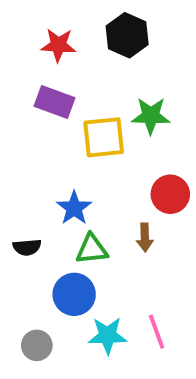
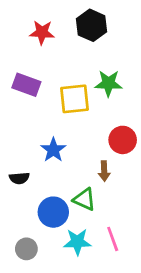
purple rectangle: (55, 102) -> (26, 85), moved
green triangle: (92, 249) -> (84, 199), moved, turned 30

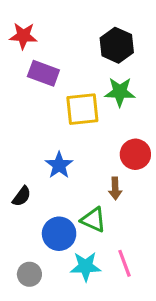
black hexagon: (91, 25) -> (117, 45), moved
red star: (42, 32) -> (23, 36), moved
purple rectangle: (26, 85) -> (43, 73), moved
black semicircle: (19, 178) -> (22, 196), turned -48

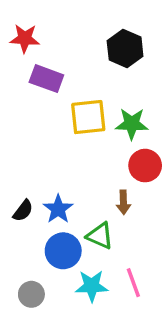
green star: (120, 92) -> (132, 124), moved
blue star: (59, 165) -> (58, 209), moved

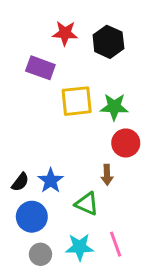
red star: (25, 38) -> (65, 33), moved
blue circle: (63, 251) -> (32, 217), moved
gray circle: (31, 294) -> (40, 254), moved

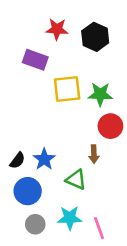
pink line: (116, 244) -> (99, 228), moved

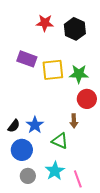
purple rectangle: (35, 60) -> (27, 59), moved
cyan star: (70, 218) -> (55, 171), turned -30

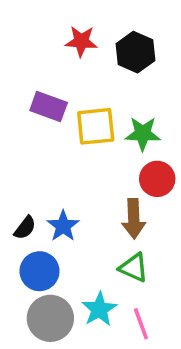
brown arrow: (74, 121) -> (134, 219), size x1.5
green triangle: (60, 141) -> (134, 268), moved
gray circle: (28, 176) -> (50, 318), size x1.6

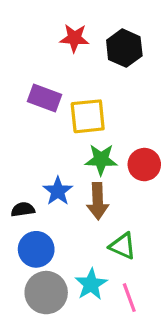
green star: (143, 134) -> (101, 160), moved
brown arrow: (134, 219) -> (98, 201), moved
blue star: (63, 226) -> (58, 191), moved
black semicircle: (25, 228) -> (23, 209), turned -135

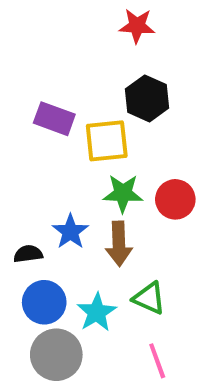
red star: (74, 38) -> (137, 26), moved
black hexagon: (124, 48) -> (147, 98), moved
cyan star: (91, 284) -> (97, 312), moved

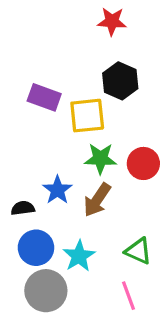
brown arrow: (119, 244) -> (97, 200), turned 36
green triangle: (149, 298) -> (138, 251), moved

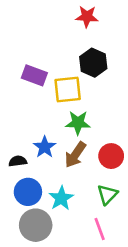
red circle: (143, 163) -> (111, 156), moved
green triangle: (138, 251) -> (107, 194), turned 50

